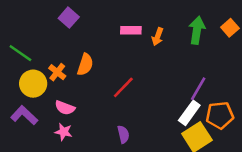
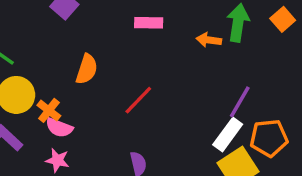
orange arrow: (158, 37) -> (209, 40), moved, turned 78
orange cross: (57, 72) -> (49, 110), moved

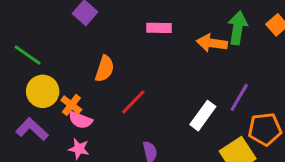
orange arrow: (209, 40) -> (212, 43), size x1.4
red line: (138, 100) -> (133, 102), moved
white rectangle: (228, 135) -> (203, 116), moved

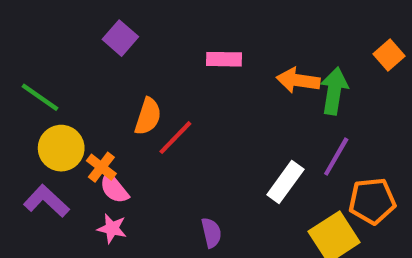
green arrow: (238, 28) -> (334, 91), moved
red line: (133, 102) -> (175, 138), moved
pink semicircle: (80, 120) -> (114, 188), turned 30

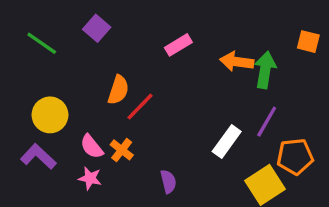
orange square: (389, 55) -> (308, 42), turned -35
pink rectangle: (224, 59) -> (178, 45), turned -32
green line: (40, 97) -> (42, 43), moved
orange cross: (101, 167) -> (122, 150), moved

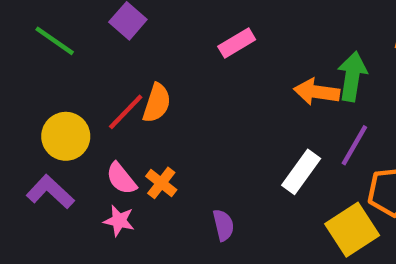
orange arrow: (237, 62) -> (317, 92), moved
red line: (140, 107) -> (126, 112), moved

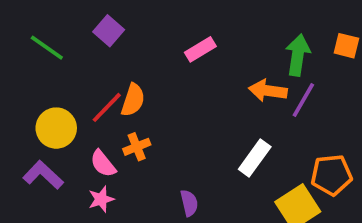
green arrow: (352, 76) -> (298, 55), moved
purple line: (354, 145) -> (303, 100), moved
orange cross: (161, 183) -> (137, 147), moved, turned 30
pink star: (119, 221) -> (101, 199), turned -30

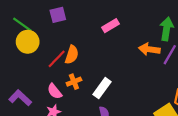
purple square: (109, 31) -> (58, 15), turned 35
yellow circle: (56, 128) -> (28, 42), moved
white rectangle: (255, 158) -> (102, 88), moved

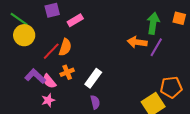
pink rectangle: (111, 26) -> (75, 20), moved
purple L-shape: (20, 98) -> (35, 76), moved

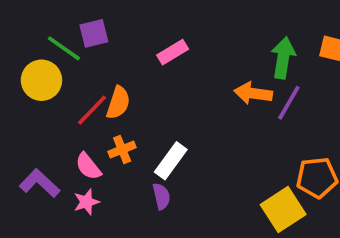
green line: (19, 19) -> (64, 48), moved
pink rectangle: (75, 20) -> (173, 52), moved
purple L-shape: (35, 76) -> (40, 183), moved
purple semicircle: (95, 102) -> (161, 196), moved

